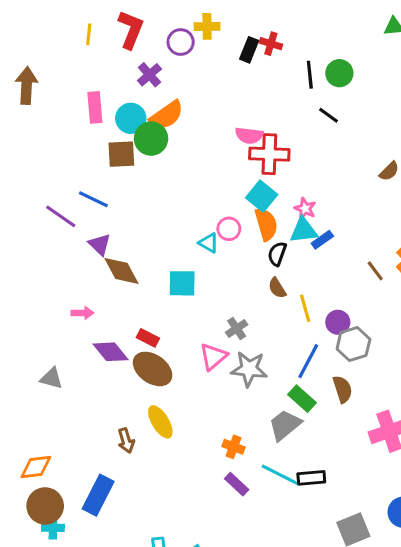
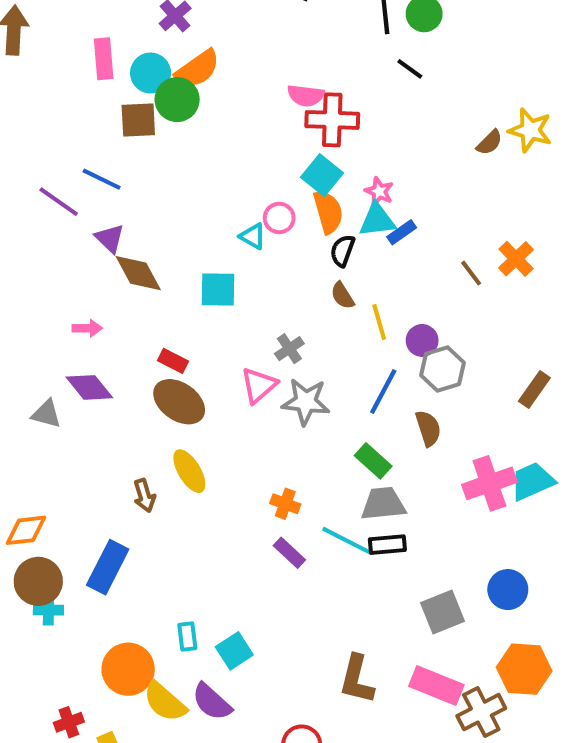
purple diamond: (111, 352) -> (89, 387), moved
green rectangle: (302, 399) -> (373, 461), moved
gray trapezoid: (285, 425) -> (383, 504), moved, turned 33

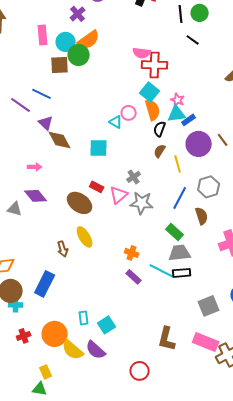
brown semicircle: (342, 296) -> (160, 151), turned 64
purple circle: (422, 340) -> (199, 144), moved, size x1.6
red rectangle: (173, 361) -> (97, 187), moved
red cross: (69, 722) -> (24, 336), moved

